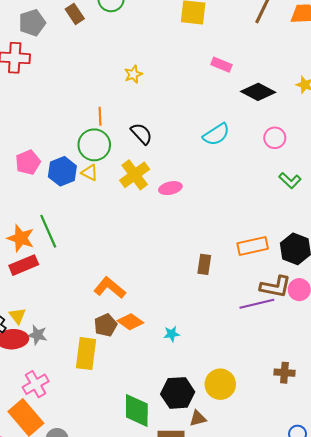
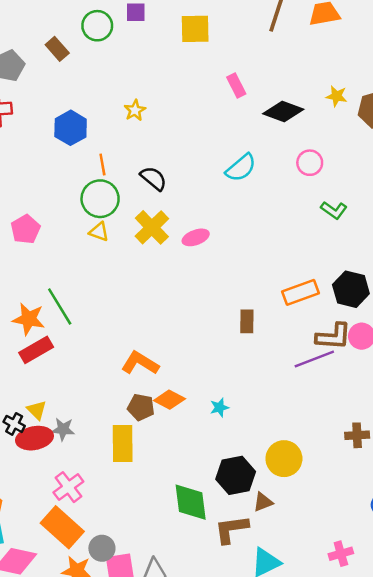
pink rectangle: (221, 65) -> (236, 85), turned 48
blue hexagon: (62, 171) -> (71, 128), moved
brown pentagon: (106, 325) -> (141, 407), turned -30

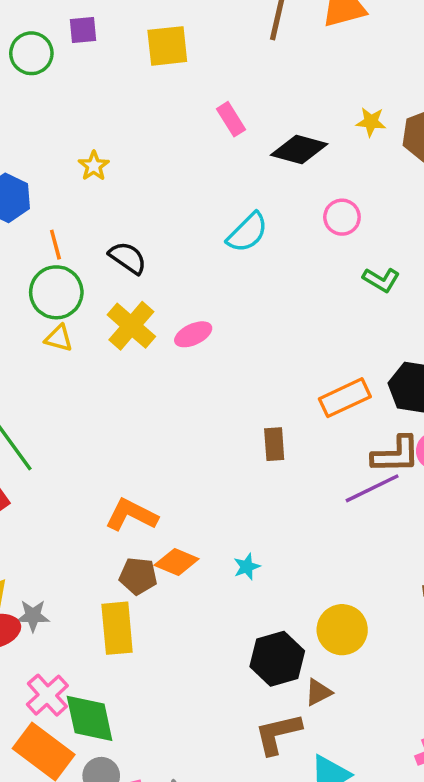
green diamond: (191, 502) -> (90, 718), moved

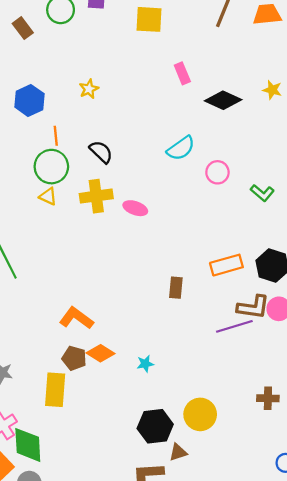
pink circle: (342, 217) -> (217, 172), moved
yellow cross: (131, 326) -> (96, 196), turned 32
pink ellipse: (193, 334) -> (135, 208), turned 35

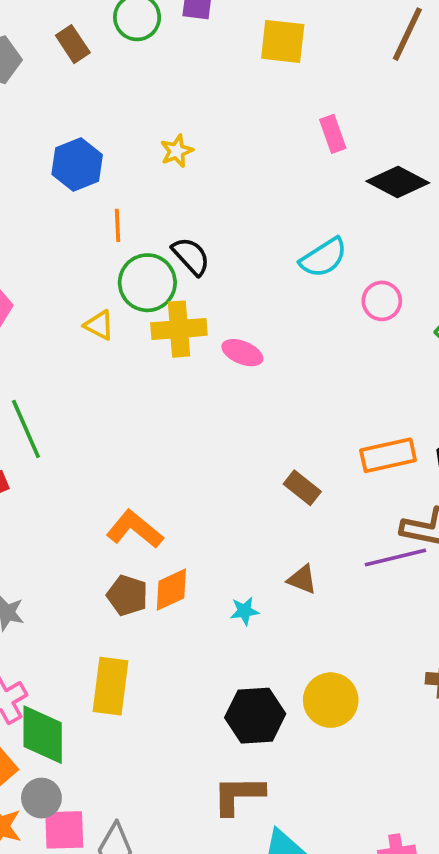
green circle: (51, 167) -> (147, 283), moved
brown rectangle: (176, 288) -> (302, 488), turned -60
orange diamond: (100, 353) -> (171, 590), turned -60
yellow rectangle: (55, 390) -> (110, 686), moved
brown triangle: (178, 452) -> (302, 579), moved, turned 36

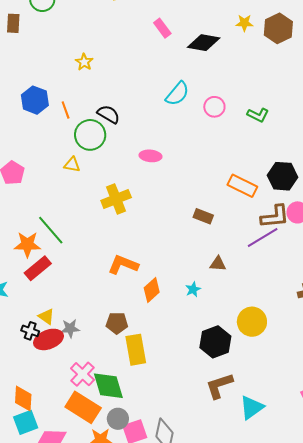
brown rectangle: (73, 44) -> (13, 23), turned 54
blue hexagon: (77, 164) -> (35, 100), moved
yellow cross: (179, 329) -> (116, 199), moved
orange rectangle: (388, 455) -> (242, 186), turned 56
brown pentagon: (127, 595) -> (117, 323), moved

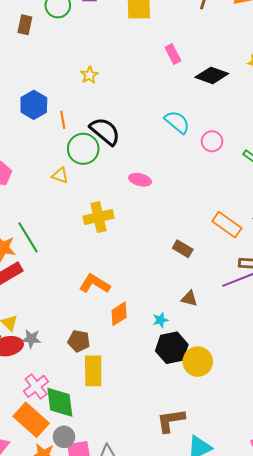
cyan semicircle: (177, 94) -> (177, 122), turned -100
black semicircle: (108, 114) -> (105, 131), size x1.4
yellow circle: (252, 322) -> (198, 362), moved
black hexagon: (215, 342) -> (172, 348), moved

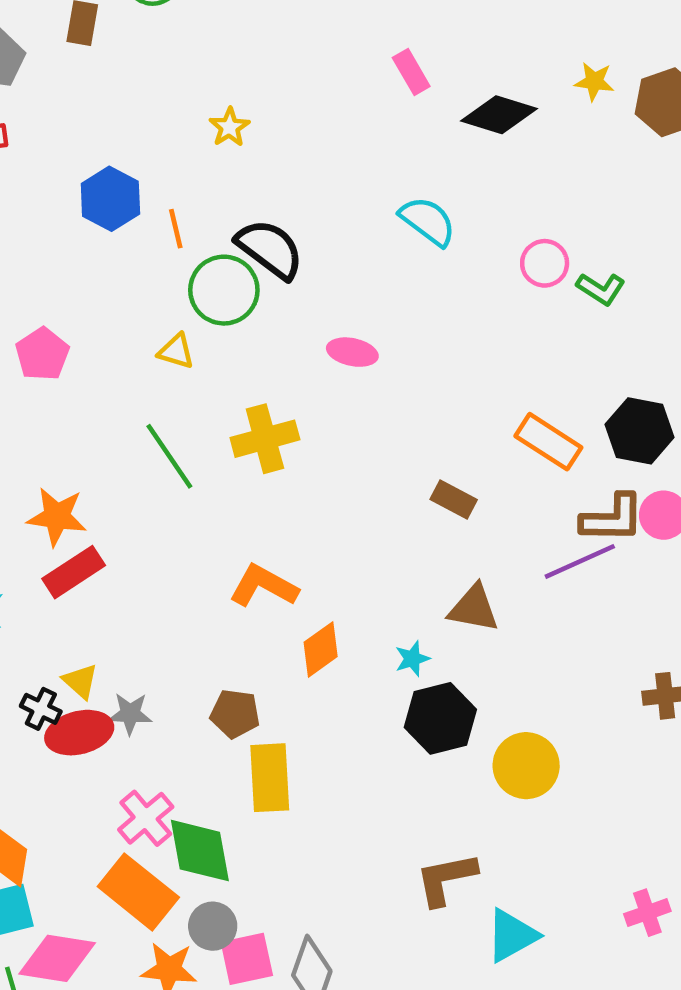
pink circle: (212, 141) -> (545, 263), moved
green line: (28, 237) -> (169, 456), moved
brown triangle: (189, 299) -> (474, 608), size x1.4
yellow circle: (198, 362) -> (526, 766), moved

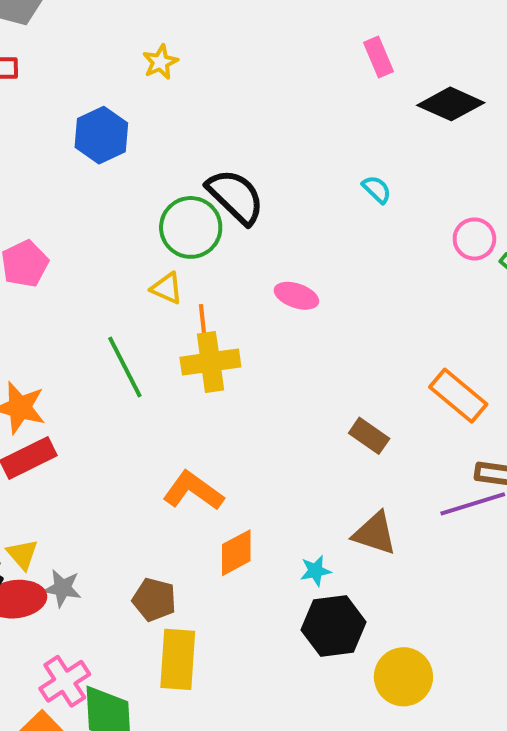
yellow star: (229, 127) -> (160, 62), moved
cyan semicircle: (428, 221) -> (377, 189), size x0.6
orange line: (176, 229) -> (203, 322), moved
yellow triangle: (176, 351) -> (167, 288), moved

